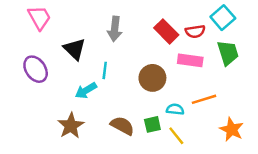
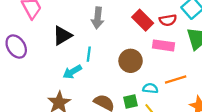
black triangle: (75, 49) -> (62, 36), turned 45
purple ellipse: (36, 69) -> (16, 47), moved

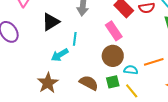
pink rectangle: (164, 45) -> (114, 31), moved, turned 48
brown circle: (131, 61) -> (113, 56), moved

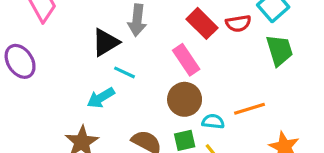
black triangle: (51, 22) -> (105, 42), moved
cyan line: (75, 39) -> (124, 72), turned -72

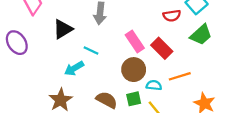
red rectangle: (202, 23) -> (162, 48), moved
black triangle: (105, 42) -> (63, 29), moved
green trapezoid: (279, 50) -> (201, 35), turned 65

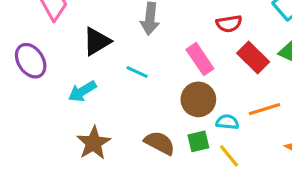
red semicircle: (172, 16) -> (229, 24), moved
red rectangle: (162, 48) -> (253, 57), moved
cyan arrow: (74, 68) -> (82, 91), moved

